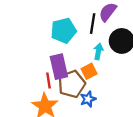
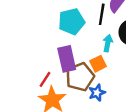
red line: (48, 81) -> (45, 79), moved, turned 42

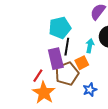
black line: (102, 14) -> (67, 47), moved
blue star: (97, 93) -> (90, 90), moved

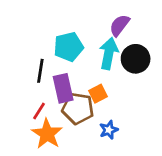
cyan arrow: (90, 46) -> (109, 53), moved, size x1.6
black line: (67, 47) -> (40, 71), moved
brown pentagon: (67, 74) -> (78, 108), turned 30

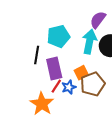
brown pentagon: (78, 108) -> (93, 84), moved, turned -30
red line: (39, 111) -> (56, 86), moved
blue star: (109, 130) -> (69, 87), moved

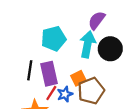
black line: (37, 55) -> (30, 70), moved

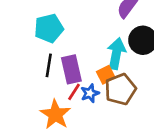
cyan pentagon: (54, 39) -> (49, 28), moved
cyan arrow: (88, 44) -> (116, 53), moved

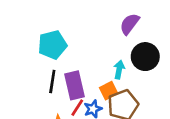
cyan arrow: (116, 53) -> (119, 70), size x0.6

